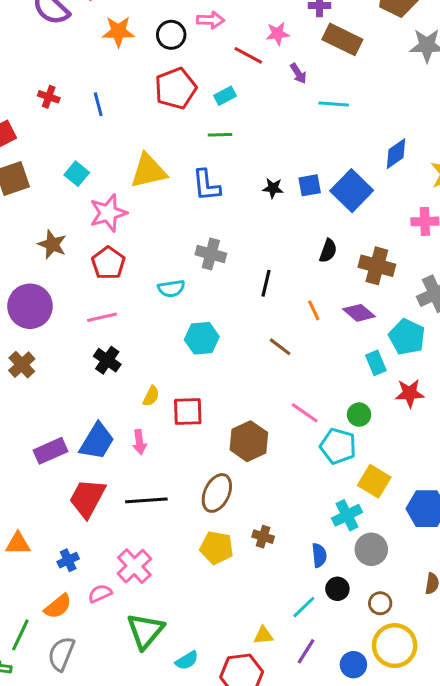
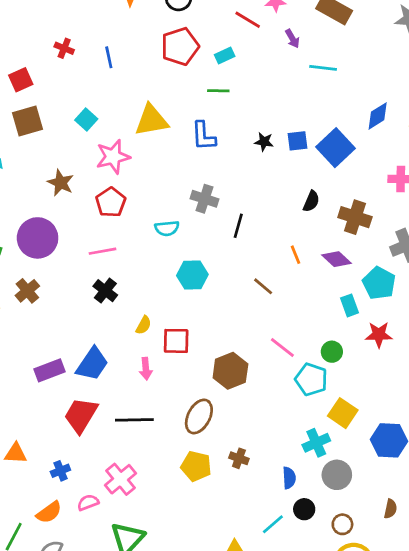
black line: (266, 283) -> (238, 226), moved
pink arrow: (139, 442) -> (146, 369), moved

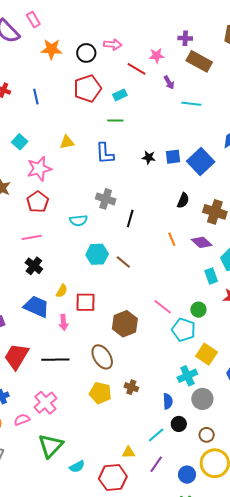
yellow triangle: (151, 120) -> (67, 142), size x0.6
brown line: (263, 286) -> (123, 262), moved
blue trapezoid: (92, 364) -> (36, 307), moved, turned -100
brown ellipse: (199, 416) -> (102, 357), turned -60

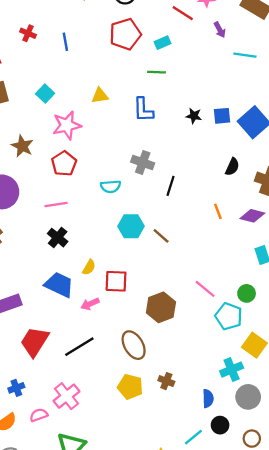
purple diamond: (202, 242) -> (252, 216), turned -30
pink arrow: (64, 322) -> (90, 304), turned 70
black line: (55, 360) -> (79, 347), turned -32

